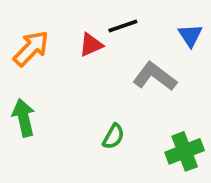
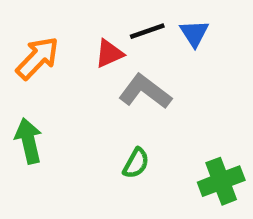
blue triangle: (190, 35) -> (194, 33), moved
gray L-shape: (155, 77) -> (145, 92), moved

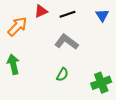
blue triangle: (194, 33) -> (102, 15), moved
red triangle: (109, 54) -> (41, 11), moved

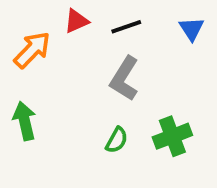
gray L-shape: (66, 42) -> (124, 79), turned -95
green cross: (101, 83) -> (172, 136), moved

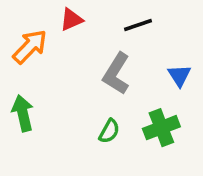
black line: (126, 27) -> (138, 25), moved
blue triangle: (192, 29) -> (179, 75), moved

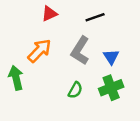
orange arrow: (30, 47) -> (39, 51), moved
blue triangle: (179, 75) -> (111, 57), moved

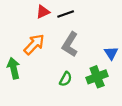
black line: (95, 17) -> (66, 14), moved
blue triangle: (111, 57) -> (111, 53), moved

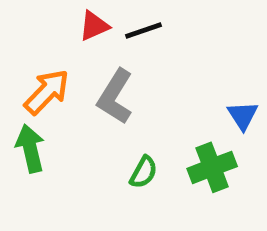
orange arrow: (34, 44) -> (47, 92), moved
gray L-shape: (70, 44) -> (115, 97), moved

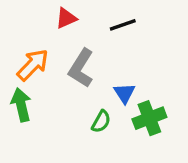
black line: (144, 31) -> (123, 25), moved
blue triangle: (243, 116) -> (124, 93), moved

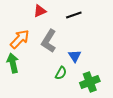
green cross: (149, 118) -> (90, 82), moved

